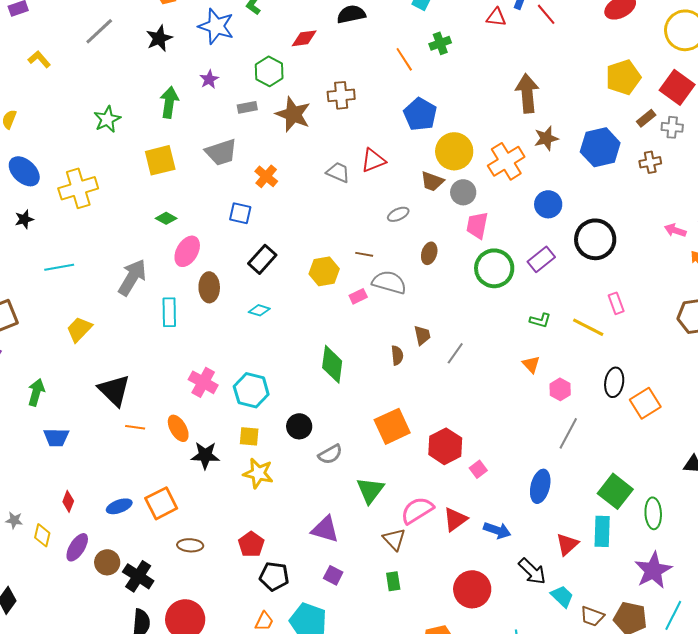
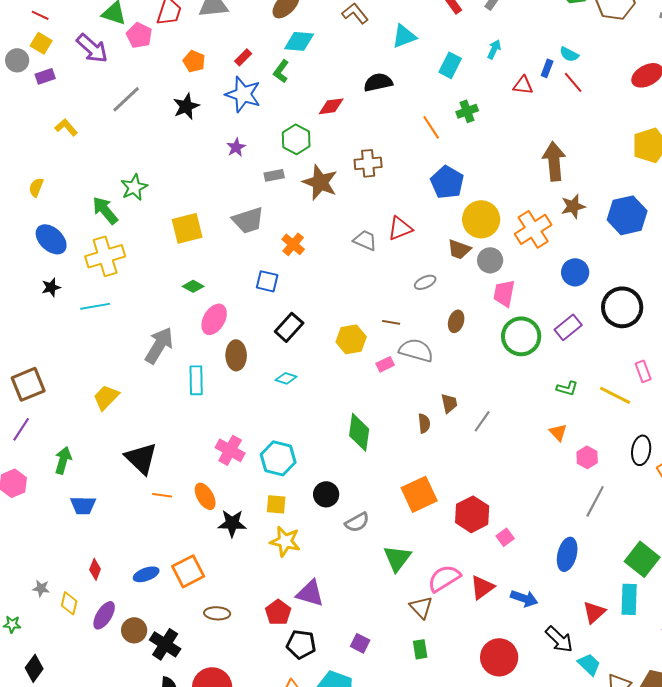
green arrow: (169, 102) -> (105, 210), moved, turned -48
cyan line: (59, 267) -> (95, 306), moved
purple triangle: (325, 529) -> (310, 593), moved

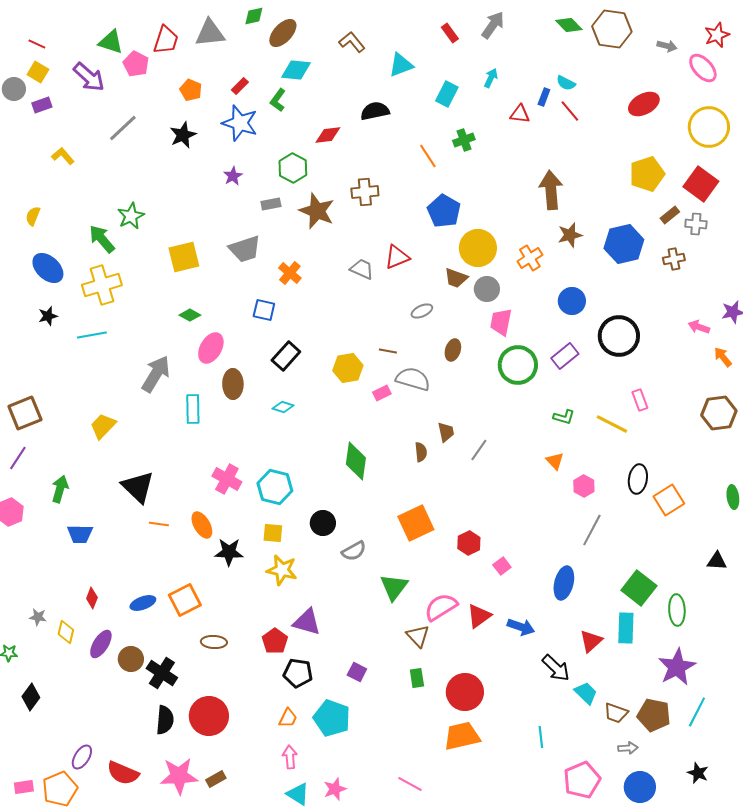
orange cross: (533, 229) -> (530, 258), size x0.7
red hexagon: (472, 514) -> (469, 543), size x0.7
red circle: (499, 657) -> (465, 692), moved

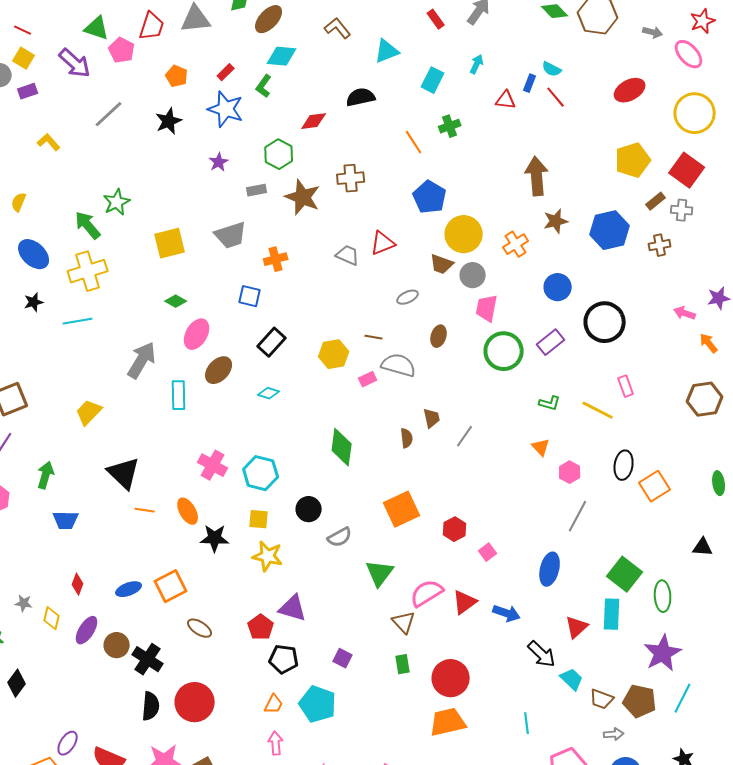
orange cross: (290, 273) -> (276, 259), turned 35
brown ellipse: (233, 384) -> (219, 370), turned 44
brown ellipse: (214, 642) -> (200, 628), turned 30

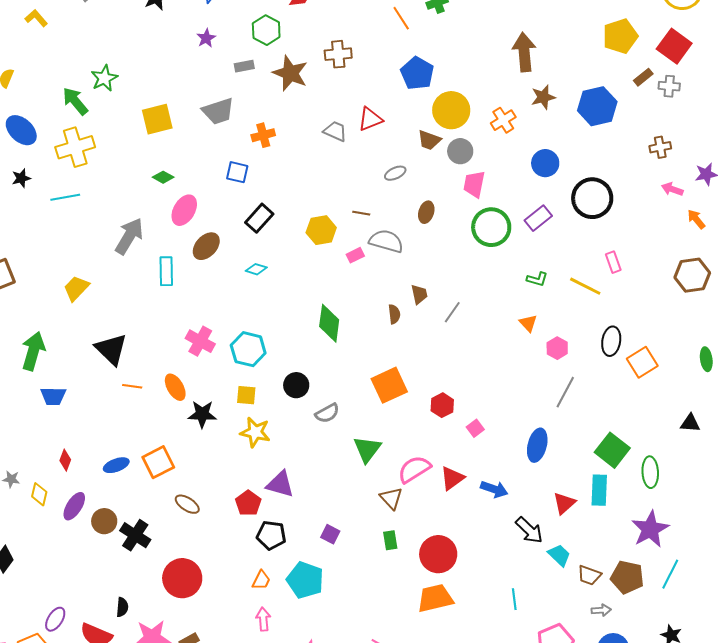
brown cross: (660, 245) -> (660, 147), moved
green arrow: (46, 475) -> (33, 351), size x1.4
black semicircle: (151, 706) -> (122, 607), moved, size x0.7

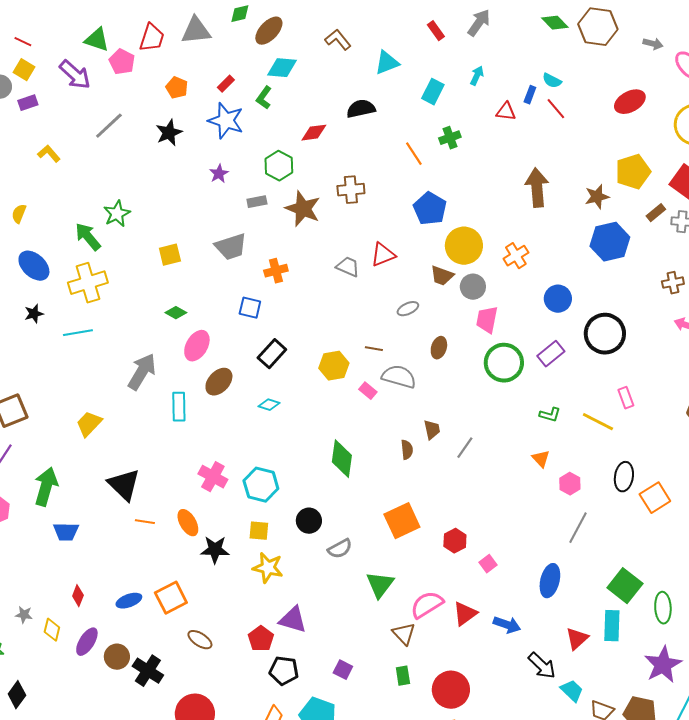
brown star: (543, 97) -> (597, 197), moved
yellow square: (157, 119) -> (170, 255), size x0.7
pink rectangle: (355, 255) -> (368, 391), turned 66

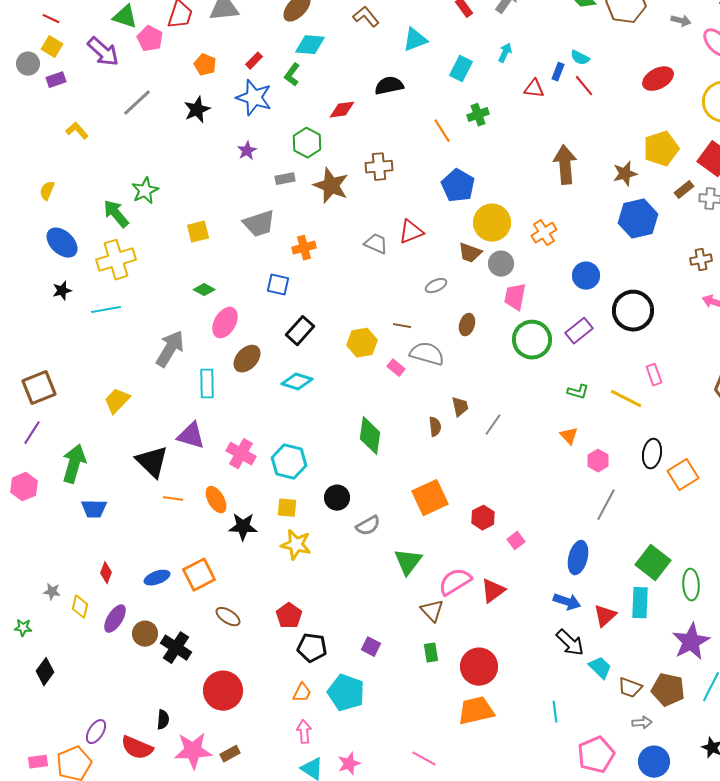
cyan diamond: (269, 405) -> (297, 382), size x1.4
purple triangle: (293, 620) -> (191, 436), moved
blue arrow: (507, 625) -> (567, 602), moved

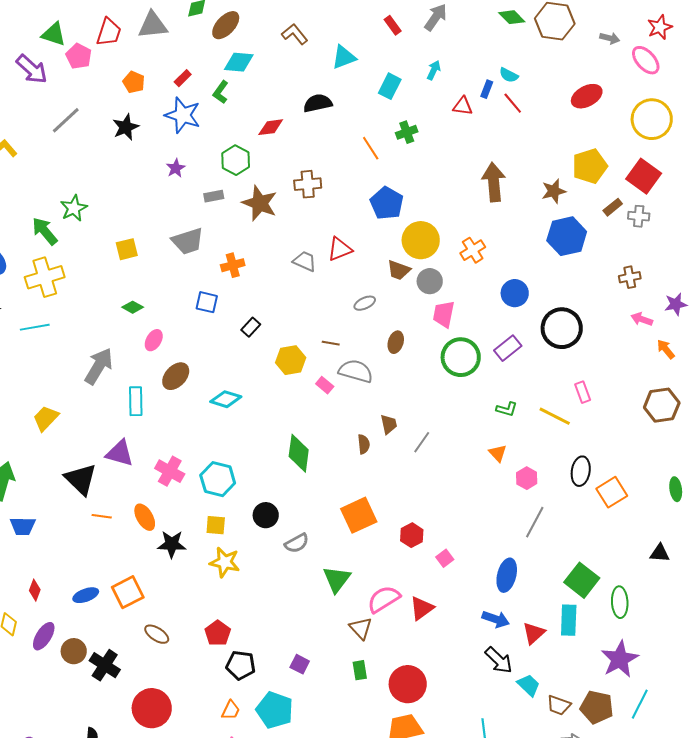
pink ellipse: (225, 323) -> (154, 340), size x0.7
black rectangle: (300, 331) -> (251, 327), moved, size x0.7

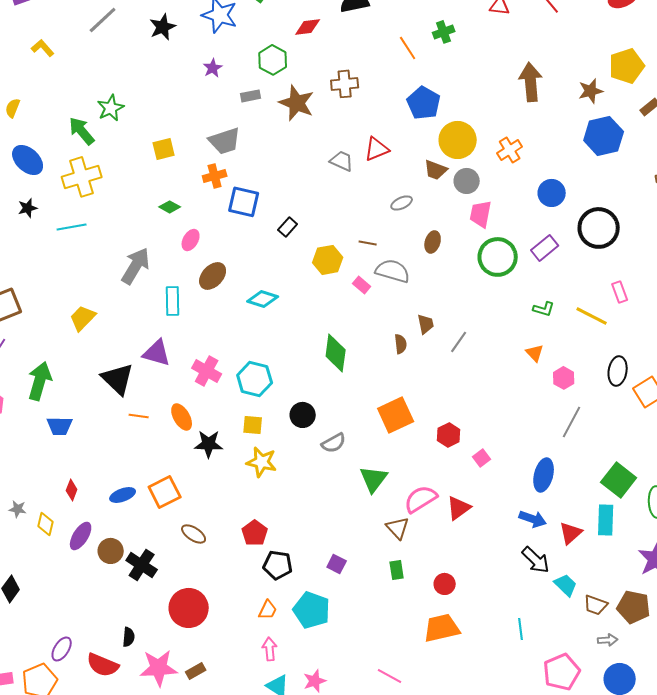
orange cross: (233, 265) -> (215, 176), moved
blue square: (207, 302) -> (244, 202), size x1.4
red circle: (408, 684) -> (445, 584), size x0.6

